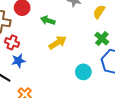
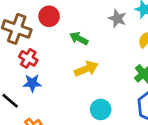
cyan circle: (83, 72) -> (101, 109), moved

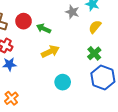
red circle: (49, 16) -> (24, 21), moved

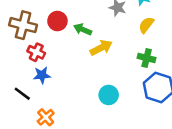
yellow arrow: (50, 52) -> (101, 48), moved
green cross: (94, 53) -> (147, 58), turned -32

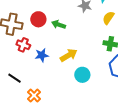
yellow arrow: (101, 48) -> (69, 55), moved
blue star: (42, 75) -> (42, 55), moved

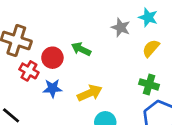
red circle: (38, 19) -> (52, 58), moved

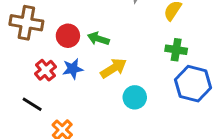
green arrow: (81, 49) -> (98, 39), moved
red cross: (29, 71) -> (46, 70), moved, turned 30

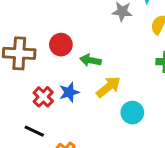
red circle: (68, 36) -> (61, 45), moved

